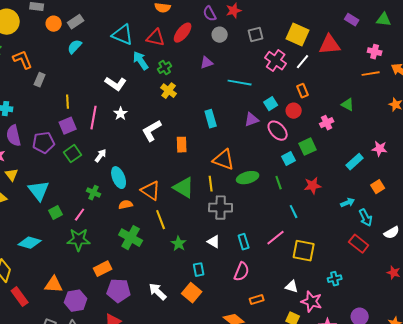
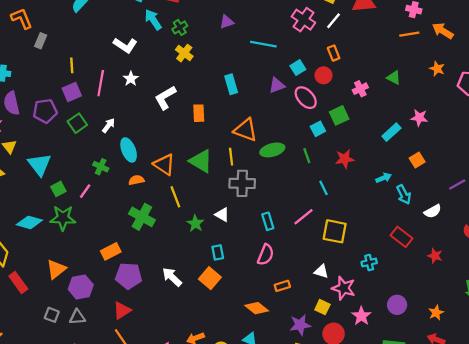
green triangle: (348, 105) -> (394, 78), moved
green star: (79, 240) -> (63, 218), moved
white triangle: (214, 242) -> (222, 215), moved
red rectangle: (359, 244) -> (401, 237), moved
orange triangle: (54, 285) -> (56, 269), turned -42

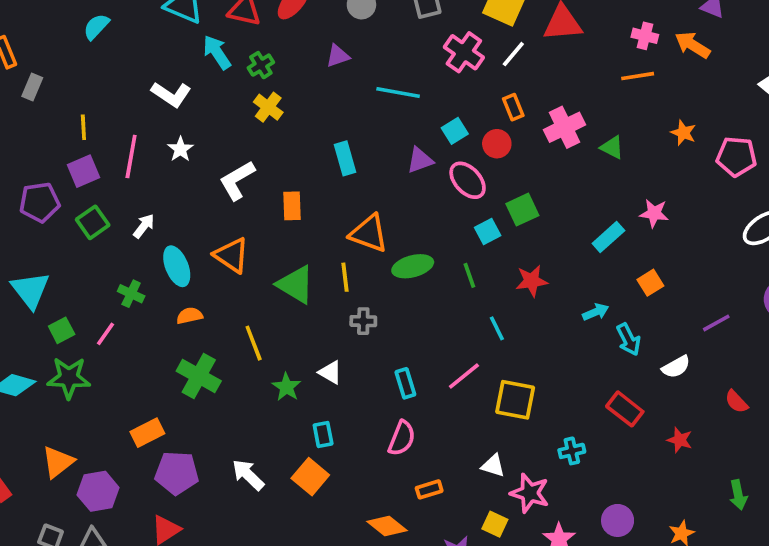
orange arrow: (443, 31) -> (693, 45), moved
pink cross: (360, 89) -> (564, 127), moved, size x1.5
orange triangle: (164, 164) -> (232, 255), moved
gray cross: (242, 183) -> (363, 321), size x0.6

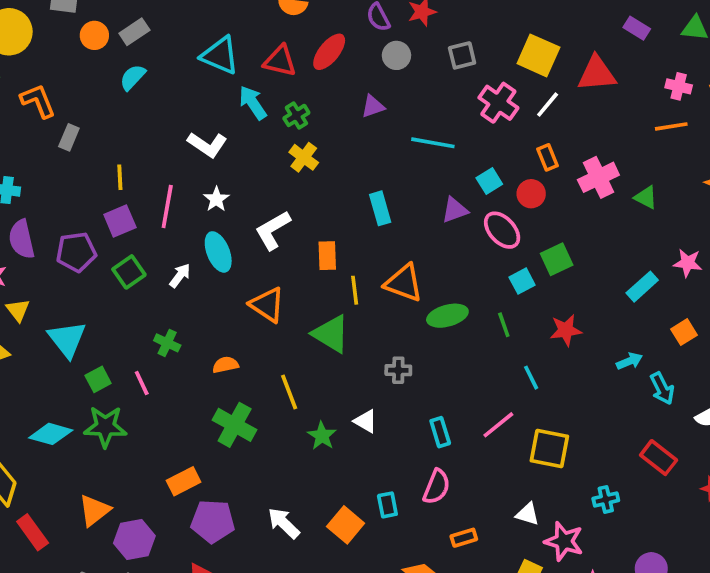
cyan ellipse: (177, 266) -> (218, 252), moved
yellow line: (345, 277) -> (355, 290), moved
pink line: (105, 334) -> (142, 383), turned -60
cyan rectangle: (323, 435) -> (387, 505), moved

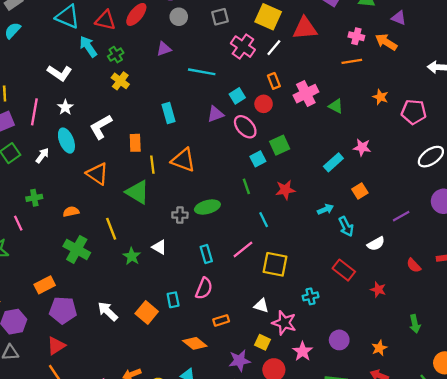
green ellipse: (447, 316) -> (207, 207), moved
green cross: (167, 343) -> (34, 198), turned -35

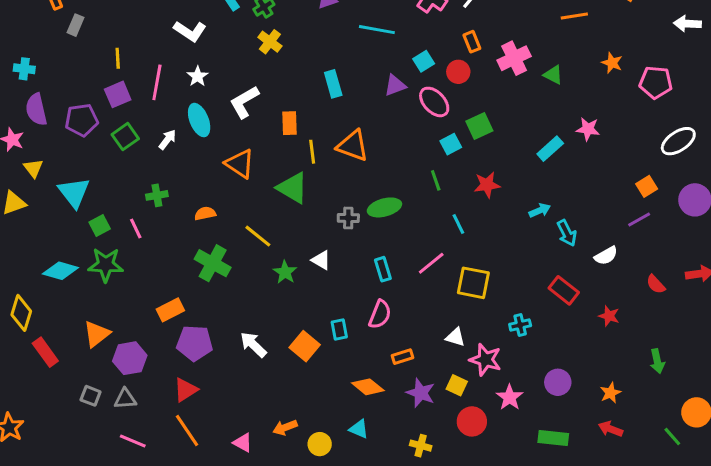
orange square: (360, 191) -> (647, 186), moved
yellow line: (111, 229) -> (258, 236), turned -30
purple star: (239, 361) -> (421, 393), moved, turned 30

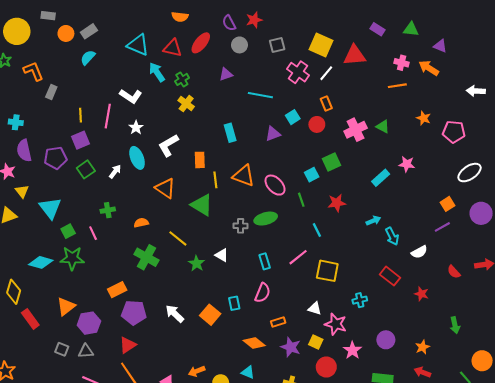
pink cross: (514, 58) -> (356, 130), moved
pink line: (157, 82) -> (108, 116), moved
pink ellipse: (434, 102) -> (275, 185), moved

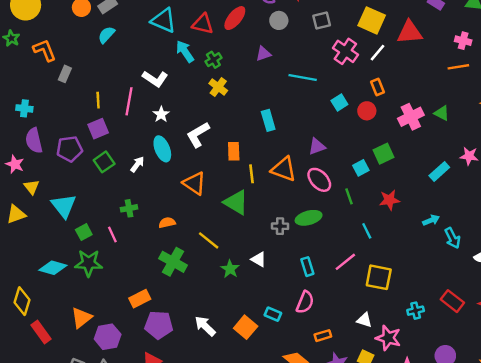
purple triangle: (273, 134) -> (317, 146), moved
red rectangle: (390, 276) -> (452, 301), moved
cyan rectangle: (234, 303) -> (273, 314), turned -56

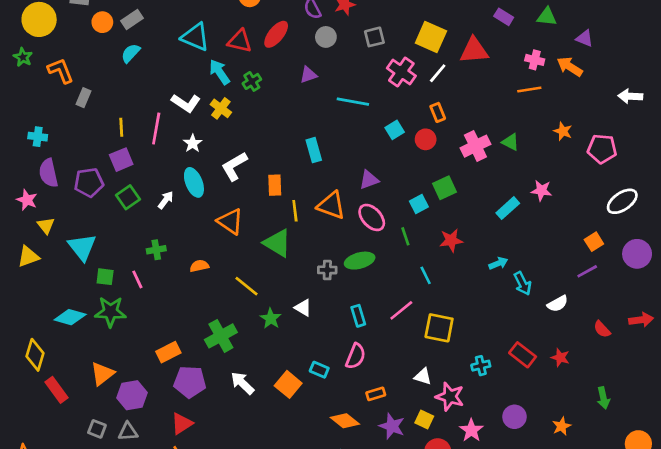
yellow cross: (218, 87) -> (221, 108), moved
green square: (84, 232) -> (105, 277), turned 35
green cross: (173, 262) -> (221, 336), moved, turned 32

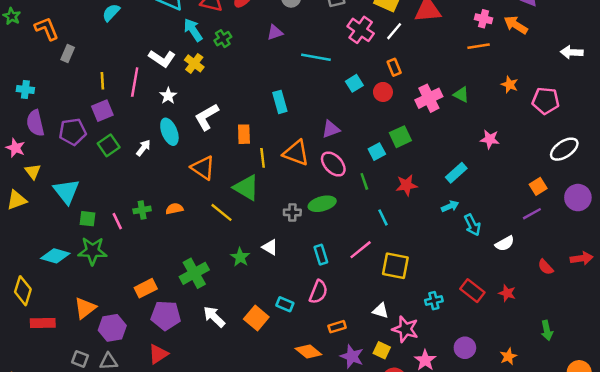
cyan rectangle: (508, 208) -> (456, 173), moved
green cross: (156, 250) -> (142, 210), moved
yellow line: (246, 286) -> (222, 212), moved
red rectangle: (57, 390) -> (43, 323), turned -55

